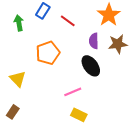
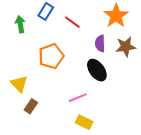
brown rectangle: (13, 112) -> (31, 106), moved

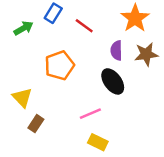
green arrow: (20, 24) -> (23, 28), turned 70

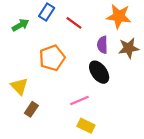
orange star: (135, 18) -> (119, 16), turned -30

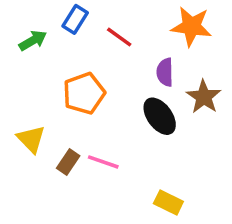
brown star: (129, 48) -> (204, 97), moved, turned -30
pink line: (79, 101) -> (103, 162), moved, turned 42
brown rectangle: (31, 109) -> (68, 162), moved
yellow rectangle: (86, 126) -> (168, 202), moved

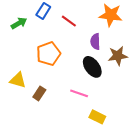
brown star: (204, 97) -> (118, 56), turned 30
yellow triangle: (31, 139) -> (18, 80), turned -30
pink line: (103, 162) -> (79, 93), moved

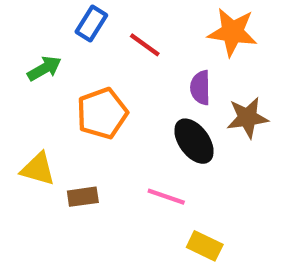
green arrow: (19, 23) -> (44, 68), moved
brown rectangle: (39, 93) -> (83, 197), turned 48

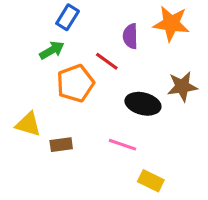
red line: (145, 45) -> (107, 61), moved
green arrow: (44, 68) -> (52, 50), moved
purple semicircle: (200, 88) -> (130, 36), moved
black ellipse: (194, 141) -> (143, 104), turned -40

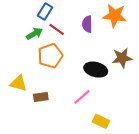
red line: (107, 61) -> (57, 29), moved
pink line: (123, 145) -> (82, 97), turned -60

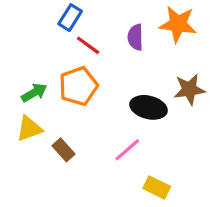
green arrow: (34, 34) -> (34, 93), moved
yellow triangle: (19, 83) -> (29, 129), turned -36
brown rectangle: (41, 97) -> (64, 150), turned 56

